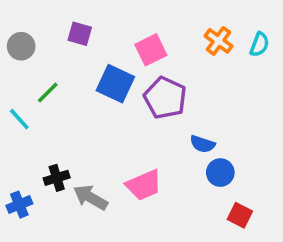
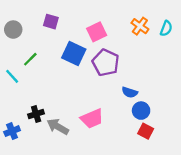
red square: (240, 215) -> (146, 131), moved

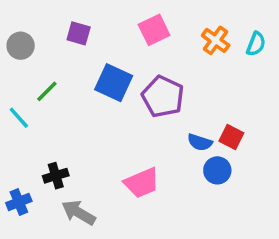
pink square: (97, 32) -> (154, 30), moved
gray arrow: (58, 127) -> (79, 213), moved
red square: (146, 131) -> (231, 137), moved

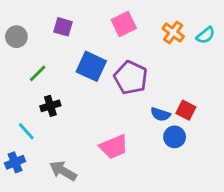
cyan semicircle: (256, 44) -> (206, 35), turned 30
cyan line: (19, 118) -> (26, 131), moved
black cross: (56, 176) -> (50, 106), moved

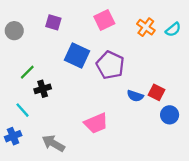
green line: (38, 73) -> (27, 72), moved
blue circle: (175, 137) -> (170, 115), moved

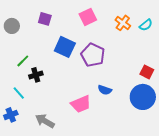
red square: (157, 92) -> (147, 72), moved
blue semicircle: (135, 96) -> (105, 90), moved
blue circle: (170, 115) -> (143, 97), size x1.6

